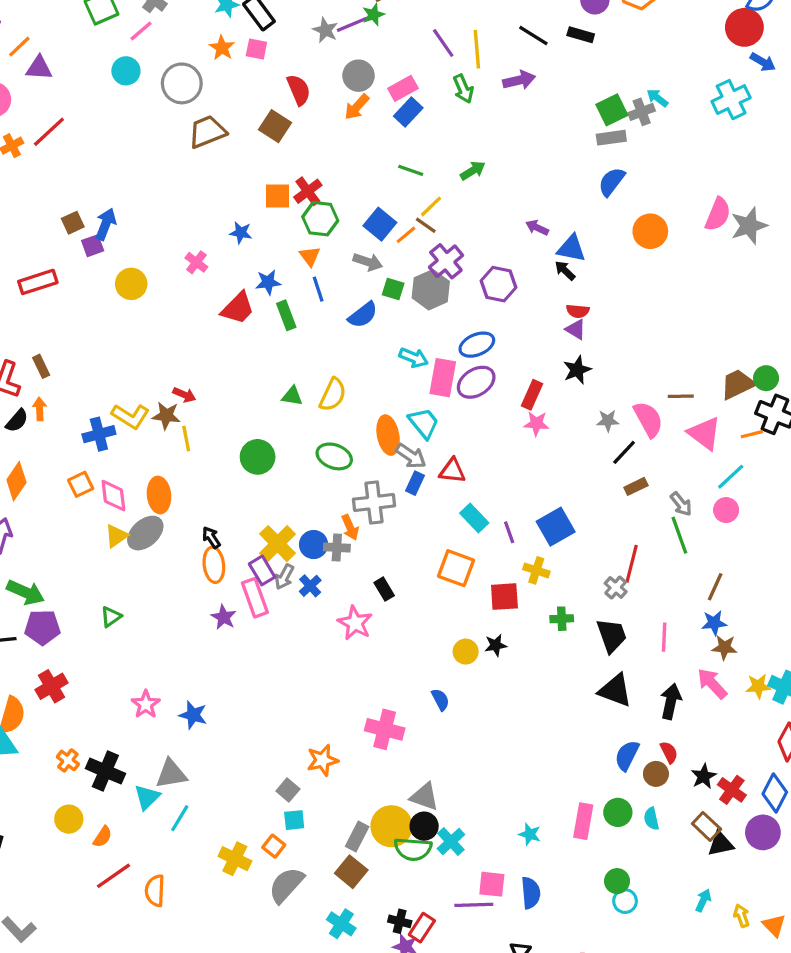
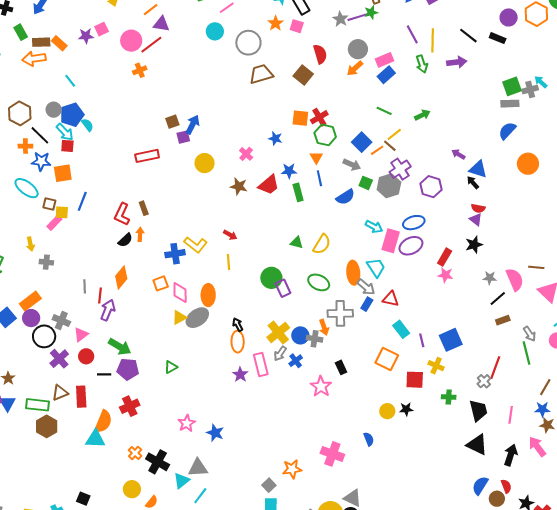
red line: (49, 132) -> (151, 45), moved
brown star: (166, 416) -> (239, 186), moved
purple rectangle: (262, 570) -> (283, 288), moved

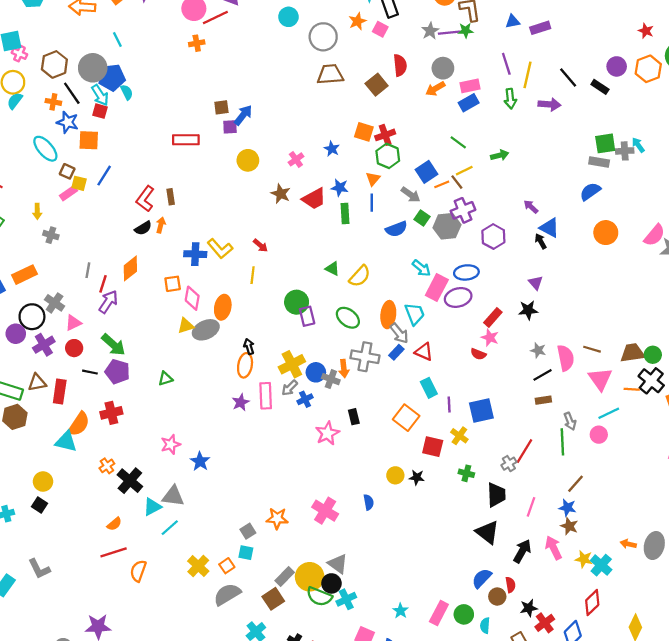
gray circle: (54, 110) -> (93, 68), size x1.6
red semicircle: (478, 208) -> (478, 354), moved
purple circle: (31, 318) -> (16, 334), moved
yellow circle: (132, 489) -> (43, 482), moved

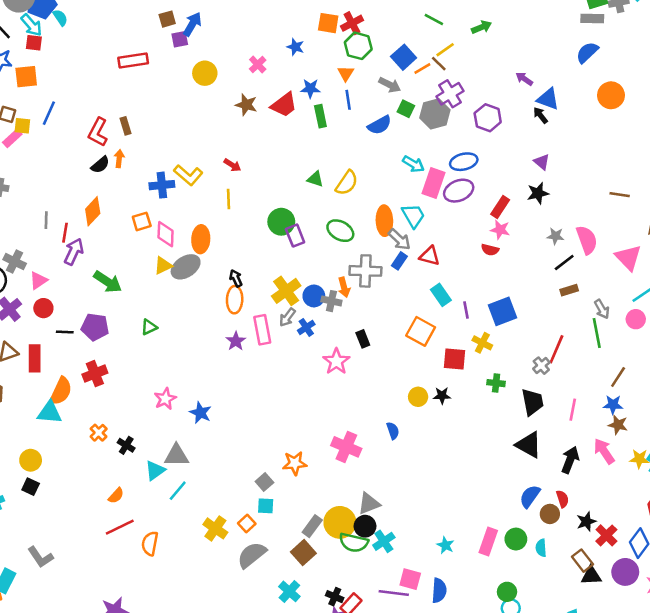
green arrow: (113, 345) -> (108, 282), moved
brown line: (592, 349) -> (620, 195), moved
black cross: (130, 481) -> (126, 445), size x0.6
gray triangle: (338, 564) -> (369, 504), turned -50

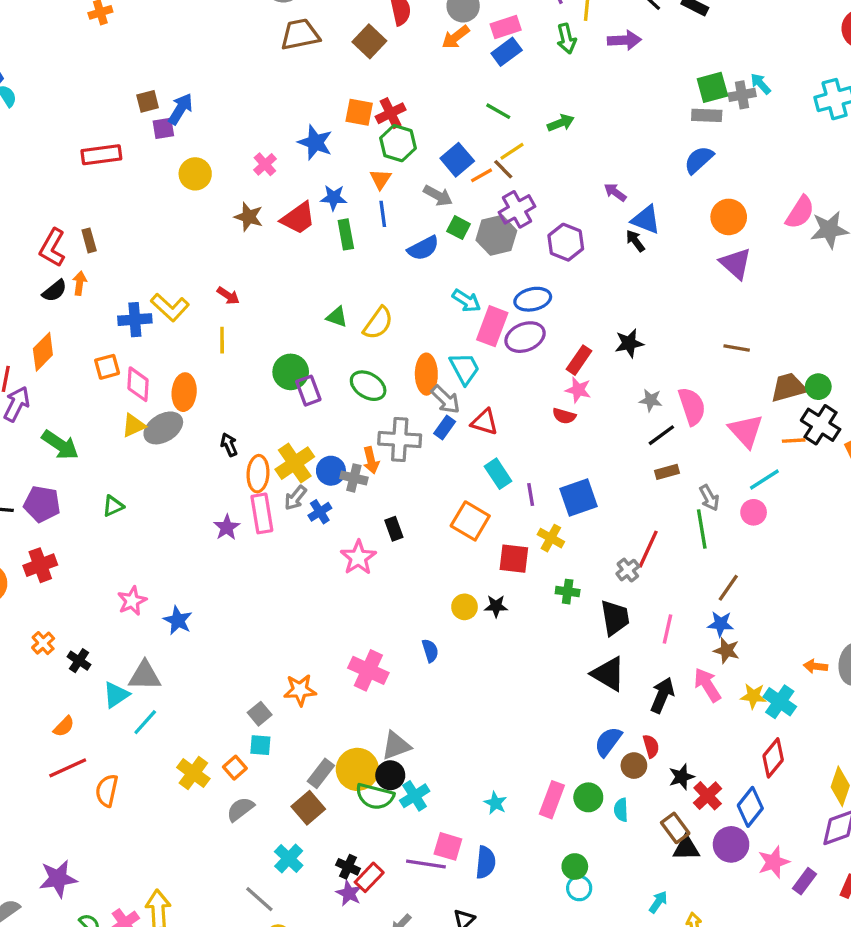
blue star: (295, 47) -> (315, 142), size x1.5
purple triangle: (542, 162) -> (736, 263), moved, size x1.5
orange ellipse: (235, 300) -> (258, 474), moved
gray semicircle: (252, 555) -> (240, 809), size x0.7

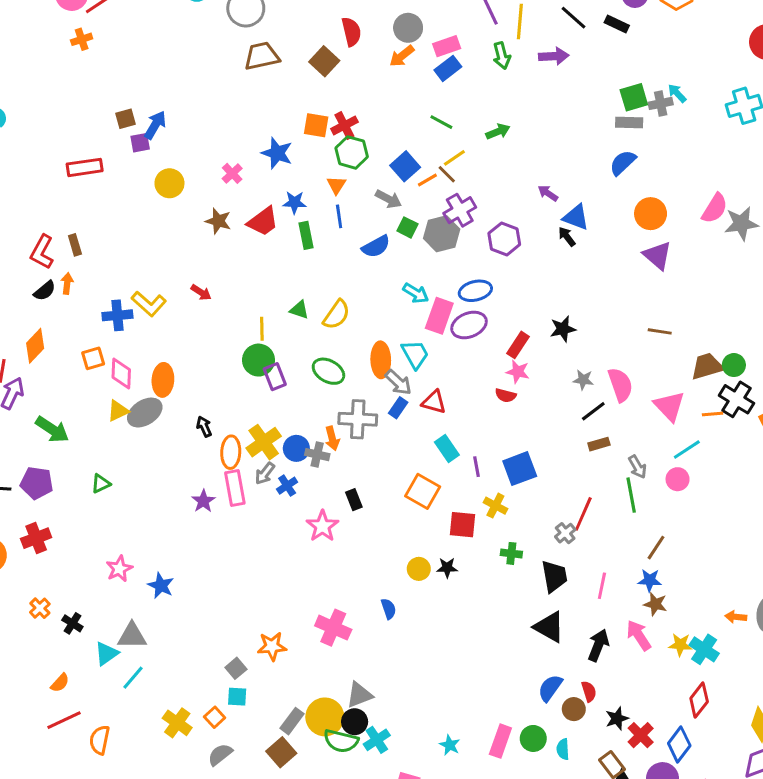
yellow line: (222, 340) -> (262, 329), moved

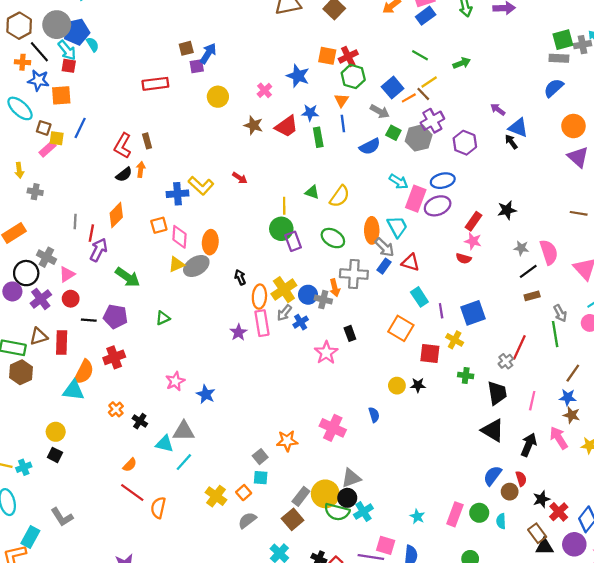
cyan triangle: (106, 654) -> (165, 444), turned 48
red line: (64, 720) -> (132, 493), turned 60

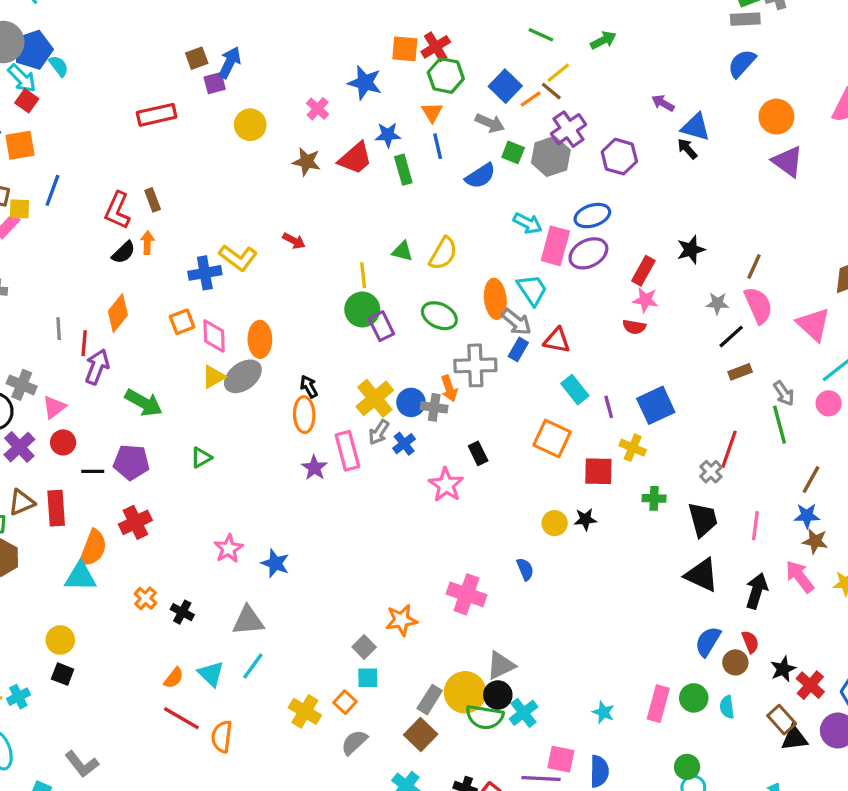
red square: (69, 66) -> (27, 101), turned 32
brown line: (579, 213) -> (754, 266), moved, turned -70
orange ellipse: (259, 297) -> (304, 415), moved
cyan triangle: (165, 444) -> (211, 674), moved, turned 36

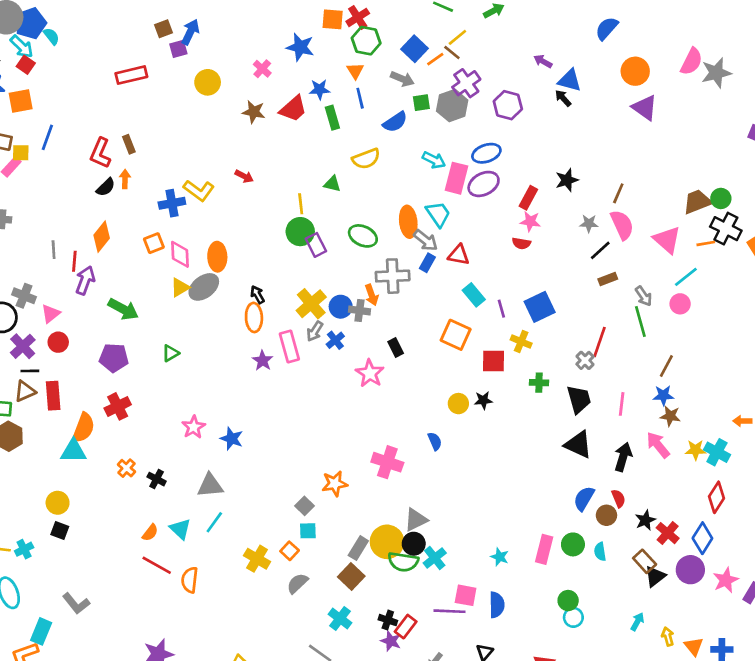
green square: (513, 152) -> (421, 103), turned -30
yellow semicircle: (443, 253) -> (366, 159), moved, turned 40
black line: (93, 471) -> (30, 371), moved
black triangle: (794, 738) -> (655, 576), turned -30

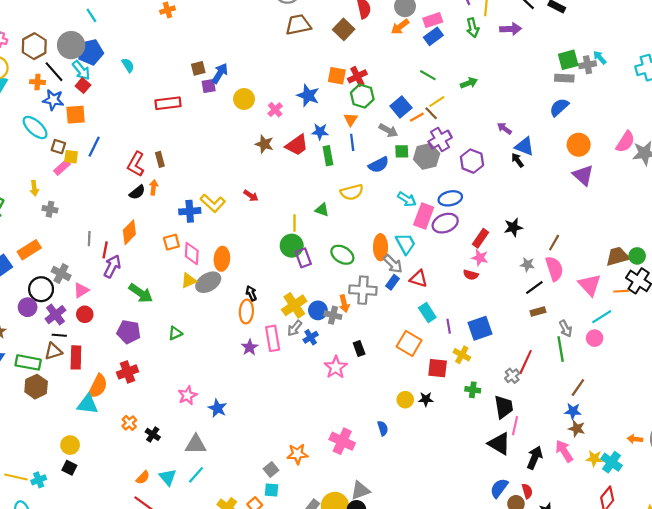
cyan semicircle: (51, 36) -> (128, 65), moved
yellow circle: (208, 82) -> (244, 99), moved
pink line: (622, 404) -> (515, 426), moved

